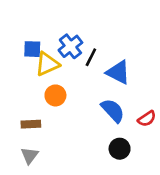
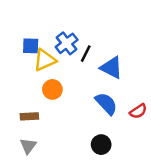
black circle: (120, 149) -> (101, 145), moved

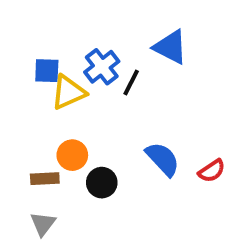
blue triangle: (111, 68) -> (170, 47), moved
orange circle: (52, 89) -> (72, 155), moved
black circle: (101, 145) -> (102, 183), moved

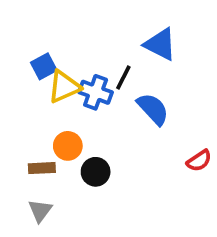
blue cross: (102, 67) -> (96, 92), moved, turned -32
blue square: (47, 71) -> (44, 66), turned -30
blue semicircle: (163, 159) -> (153, 109), moved

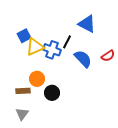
red semicircle: (199, 161) -> (108, 56), moved

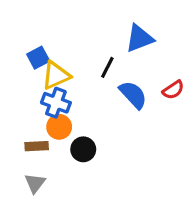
blue triangle: (87, 24) -> (140, 38), turned -48
blue cross: (52, 50) -> (56, 103), moved

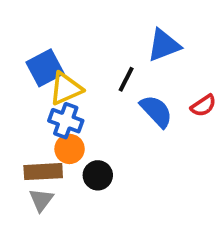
blue square: (38, 58) -> (45, 68), size x1.4
brown rectangle: (37, 146) -> (43, 172), size x1.4
gray triangle: (35, 183) -> (41, 200), moved

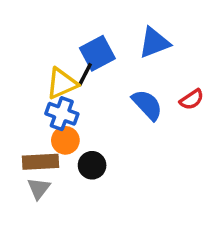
blue square: (45, 68) -> (97, 53), moved
black line: (126, 79) -> (85, 75), moved

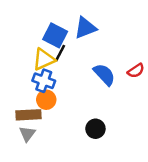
blue triangle: (154, 43) -> (85, 28), moved
blue square: (97, 53) -> (55, 35), moved, turned -35
black circle: (92, 165) -> (95, 129), moved

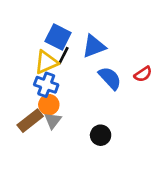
blue triangle: (85, 28) -> (94, 46), moved
brown rectangle: (29, 115) -> (30, 121), turned -35
gray triangle: (27, 134) -> (53, 121), moved

